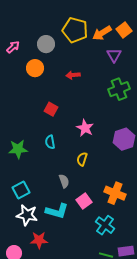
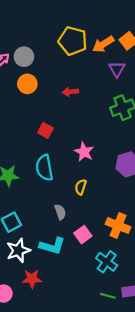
gray circle: (46, 44) -> (24, 57), moved
cyan semicircle: (50, 142) -> (44, 168), size x1.6
white star: (27, 215) -> (18, 250), turned -30

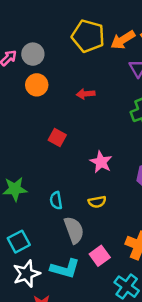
cyan semicircle: (44, 168) -> (56, 200), moved, size x0.6
yellow semicircle: (81, 187) -> (97, 202), turned -119
gray semicircle: (60, 212) -> (74, 230), size x1.5

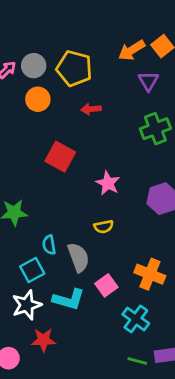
yellow pentagon: (88, 36) -> (74, 68), moved
red square: (57, 138) -> (60, 157), size x1.5
cyan semicircle: (56, 200) -> (49, 245), moved
cyan square: (19, 242) -> (32, 270), moved

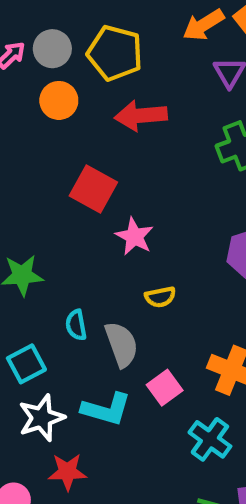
red arrow: (91, 109) -> (141, 116), size x1.6
pink star: (108, 183) -> (134, 236), moved
cyan square: (32, 270) -> (26, 364), moved

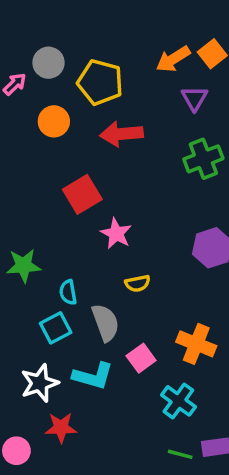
gray circle: (52, 49) -> (48, 63), moved
red square: (93, 189) -> (82, 194), turned 30
cyan semicircle: (76, 325) -> (68, 292), moved
cyan square: (26, 364) -> (56, 328), moved

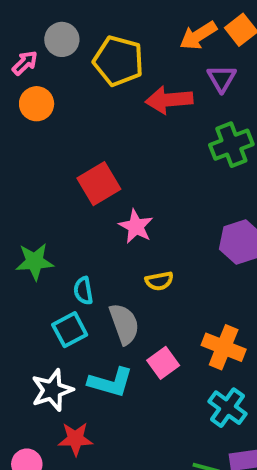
orange circle: (54, 121) -> (37, 104), moved
red arrow: (121, 134) -> (169, 100), moved
cyan cross: (178, 401) -> (227, 408), moved

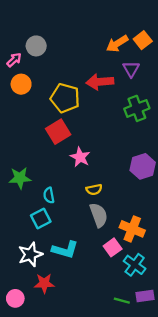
yellow pentagon: (118, 61) -> (65, 98), moved
gray semicircle: (124, 324) -> (99, 215), moved
pink square: (163, 363) -> (113, 247), moved

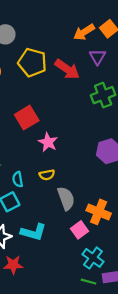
red arrow: (100, 82) -> (67, 69), turned -140
yellow pentagon: (65, 98) -> (32, 62), moved
yellow semicircle: (94, 190) -> (47, 175), moved
cyan cross: (135, 265) -> (93, 258), moved

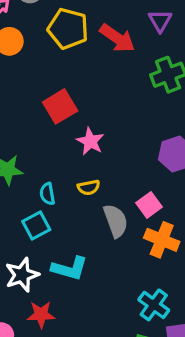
pink square: (80, 230) -> (149, 205), moved

